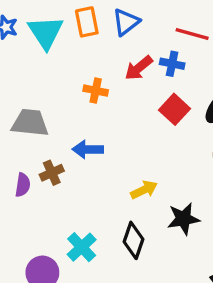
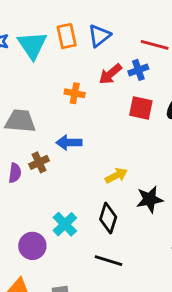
blue cross: (172, 64) -> (138, 70), turned -30
red square: (175, 109) -> (141, 108), turned -30

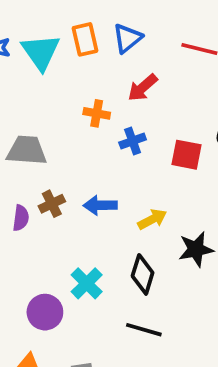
blue cross: (138, 70) -> (133, 141), moved
red square: (141, 108) -> (186, 155), moved
blue arrow: (69, 142) -> (100, 205), moved

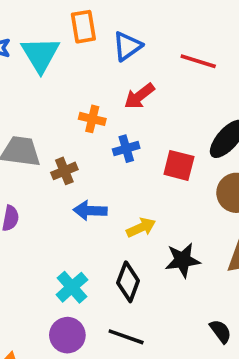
orange rectangle: (85, 39) -> (83, 27), moved
brown cross: (52, 204) -> (64, 171), moved
purple circle: (45, 312) -> (67, 335), moved

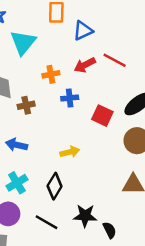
cyan triangle: (40, 55) -> (23, 42), moved
red line: (198, 61) -> (115, 60), moved
orange cross: (92, 119) -> (51, 74), turned -35
blue arrow: (90, 211) -> (17, 145), moved
black star: (183, 260) -> (85, 216), moved

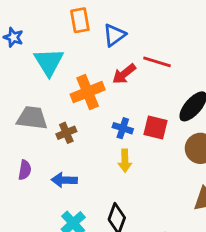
orange cross: (51, 74) -> (88, 92), size x1.6
blue cross: (70, 98) -> (123, 128), moved, turned 35
yellow arrow: (70, 152) -> (125, 161), moved, turned 114

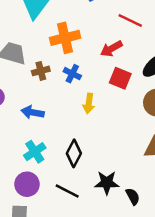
red arrow: (124, 74) -> (111, 49), moved
blue cross: (123, 128) -> (72, 74), moved

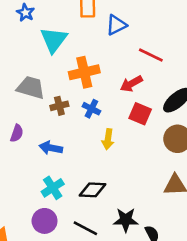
black diamond: (74, 153) -> (92, 190), turned 64

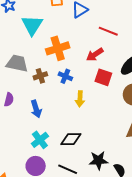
blue arrow: (51, 148) -> (36, 109), turned -114

